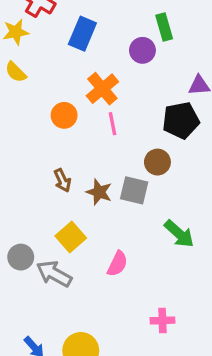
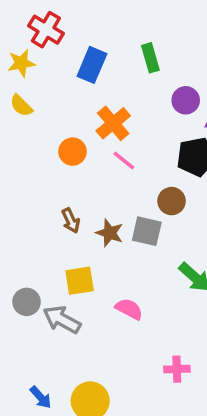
green rectangle: (164, 27) -> (150, 58), moved
purple circle: (142, 50) -> (186, 100), moved
pink line: (112, 124) -> (124, 160), turned -40
yellow square: (71, 237) -> (80, 281), turned 32
pink semicircle: (117, 264) -> (129, 309), turned -88

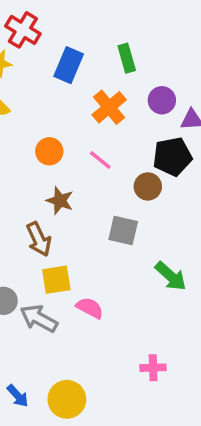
orange cross: (113, 123) -> (109, 107), moved
brown circle: (172, 201) -> (148, 186), moved
brown arrow: (71, 221) -> (39, 239), moved, size x1.4
brown star: (110, 233) -> (60, 201), moved
pink semicircle: (129, 309) -> (90, 308), moved

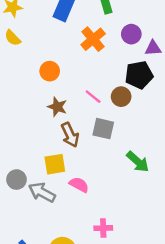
pink line: (100, 160) -> (93, 97), moved
brown arrow: (39, 239) -> (70, 135), moved
pink cross: (153, 368) -> (103, 228), moved

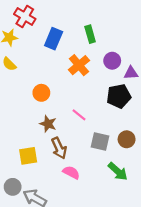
brown circle: (121, 97) -> (127, 139), moved
gray square: (103, 129) -> (100, 141), moved
yellow square: (55, 164) -> (28, 156), moved
pink semicircle: (79, 185) -> (71, 172), moved

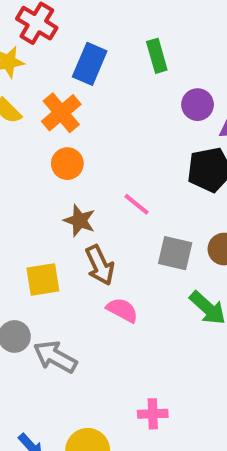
orange cross: (79, 65) -> (61, 113), moved

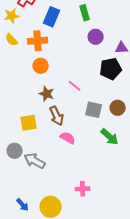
purple circle: (198, 105) -> (96, 37), moved
orange cross: (61, 113) -> (38, 41), turned 36

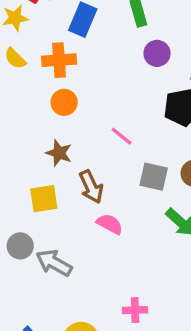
brown star: (47, 94) -> (59, 153), moved

